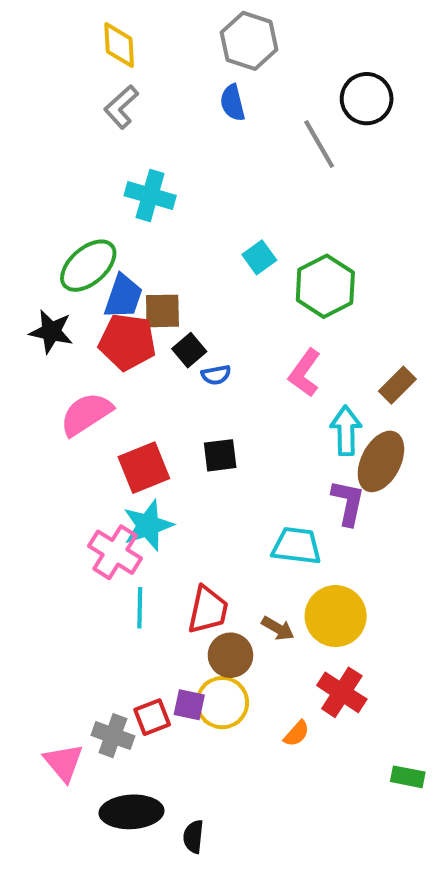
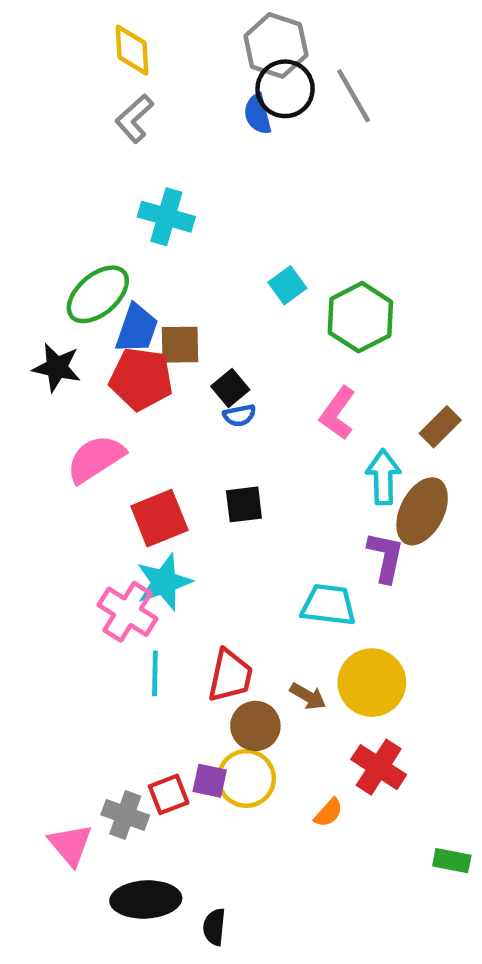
black circle: (367, 99) -> (285, 89), moved
gray line: (319, 144) -> (354, 96), moved
black square: (189, 350) -> (230, 388), moved

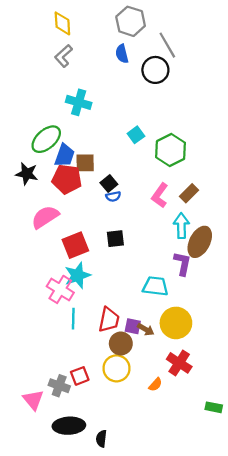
black circle: (285, 89) -> (155, 70), moved
brown rectangle: (440, 427) -> (189, 193), moved
purple square: (210, 781) -> (133, 326), moved

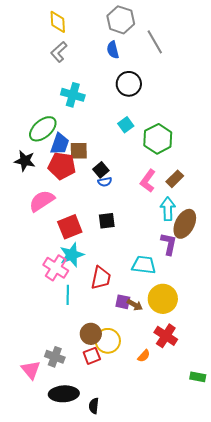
black circle: (155, 70) -> (129, 84), moved
red trapezoid: (109, 320) -> (101, 278), moved
brown circle: (121, 344) -> (91, 334), moved
red square: (80, 376) -> (92, 356), moved

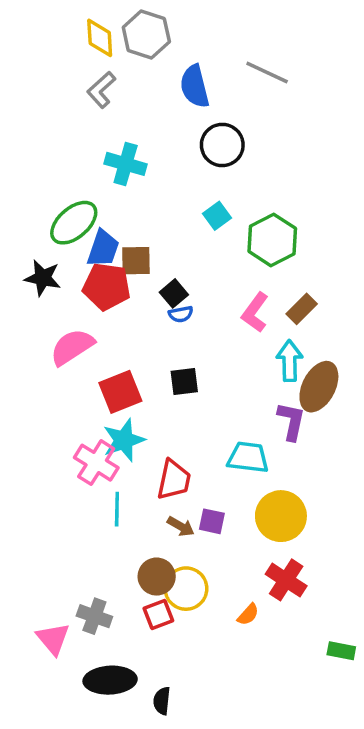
gray hexagon: (121, 20) -> (146, 35), moved
gray line: (155, 42) -> (267, 72), turned -35
blue semicircle: (113, 50) -> (195, 86), size x1.4
brown arrow: (135, 305) -> (181, 526), moved

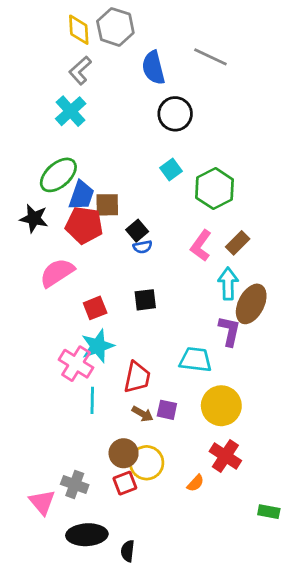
cyan cross: (126, 164) -> (71, 111), moved, turned 32
red square: (120, 392) -> (95, 308), size x0.7

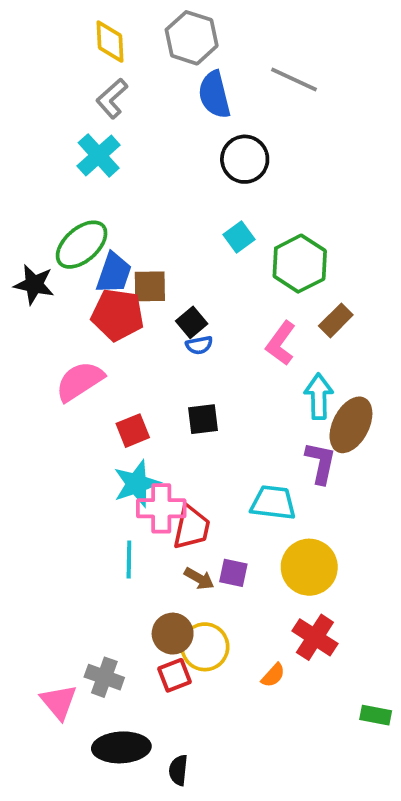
gray hexagon: (115, 27) -> (192, 38), moved
black star: (34, 218) -> (34, 284), moved
brown rectangle: (238, 243) -> (336, 320), moved
pink cross: (76, 364) -> (161, 508), moved, turned -32

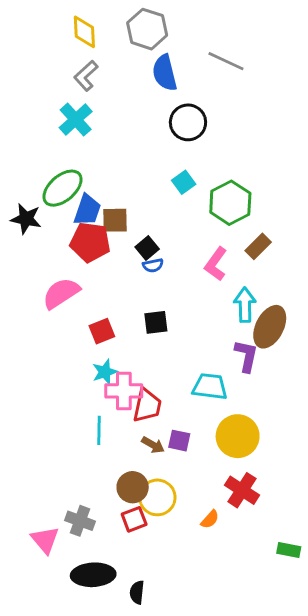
cyan star: (137, 484) -> (105, 372), size x0.7

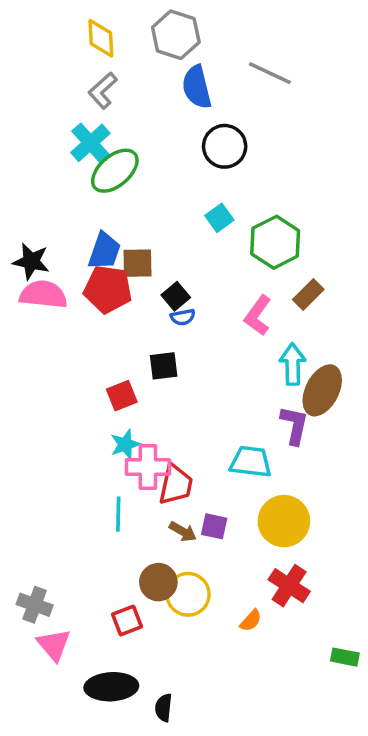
green ellipse: (63, 188) -> (115, 171), moved
pink semicircle: (61, 293) -> (43, 294), moved, turned 39
black square: (156, 322) -> (164, 366), moved
red square: (134, 519) -> (127, 620), moved
gray cross: (80, 521) -> (35, 605), moved

